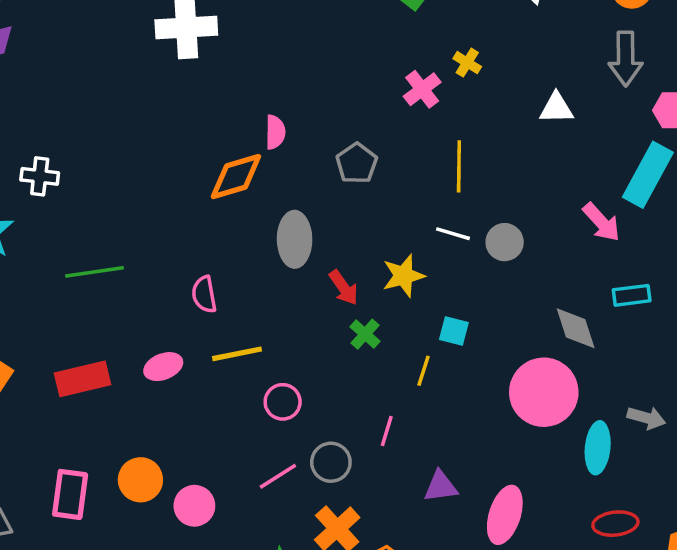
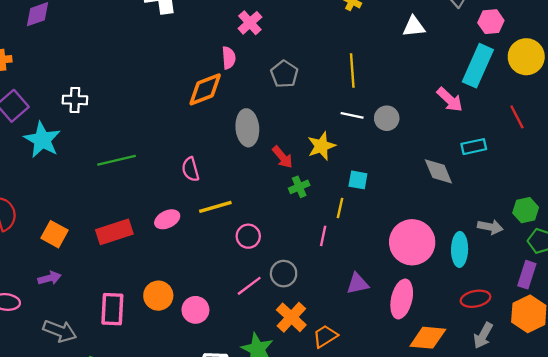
pink cross: (422, 89) -> (250, 23), moved
green cross: (365, 334) -> (299, 187), turned 30
pink circle: (544, 392) -> (412, 242), moved
pink line: (387, 431) -> (323, 236), moved

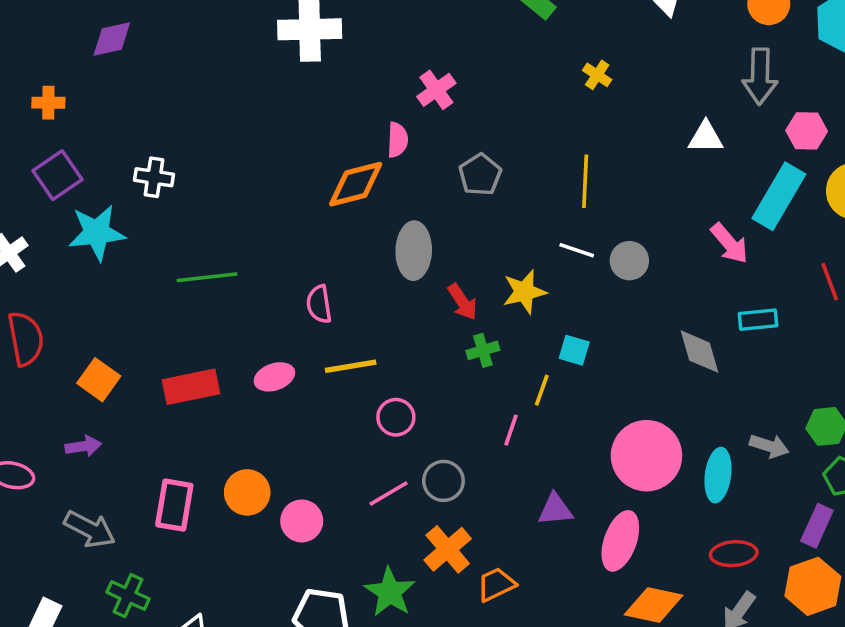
white triangle: (414, 27) -> (706, 137), moved
cyan star: (42, 140) -> (97, 233), turned 30

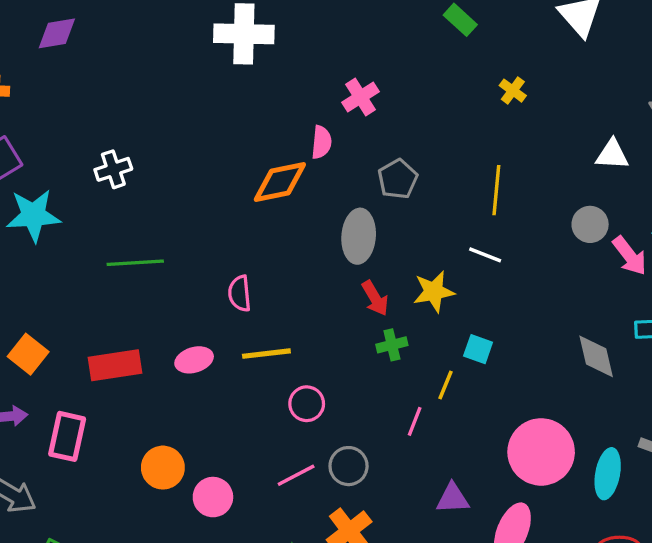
white cross: (154, 177) -> (113, 169), moved, turned -30
gray ellipse: (414, 251) -> (359, 236), moved
gray circle: (629, 261) -> (590, 224), moved
pink rectangle: (174, 505) -> (67, 436), moved

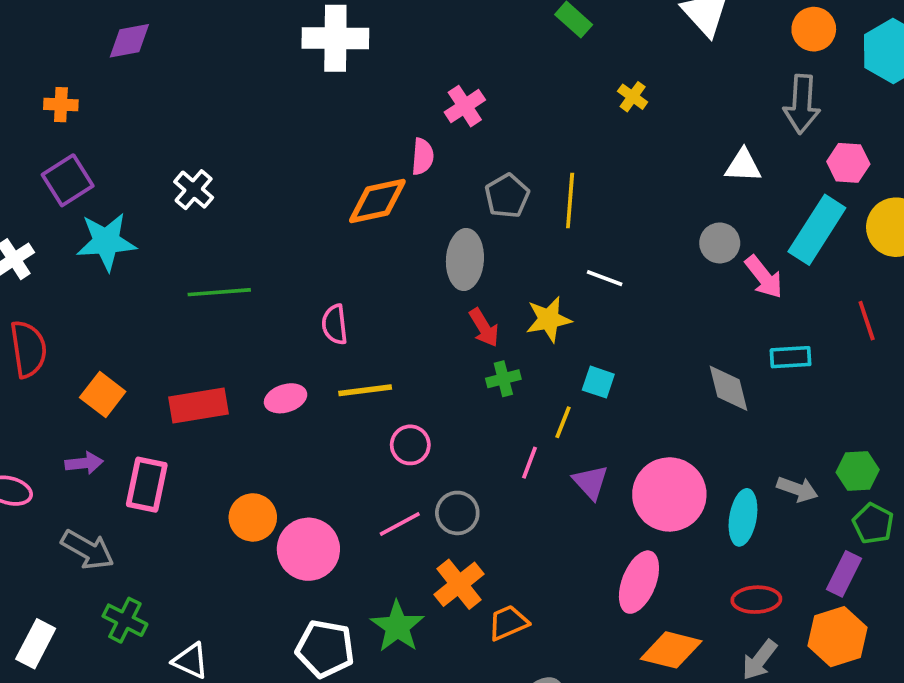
white cross: (113, 169) -> (194, 190), turned -30
yellow line: (496, 190) -> (570, 201), moved
pink circle: (213, 497) -> (308, 549), size x1.4
purple triangle: (453, 498) -> (591, 482), moved, turned 51

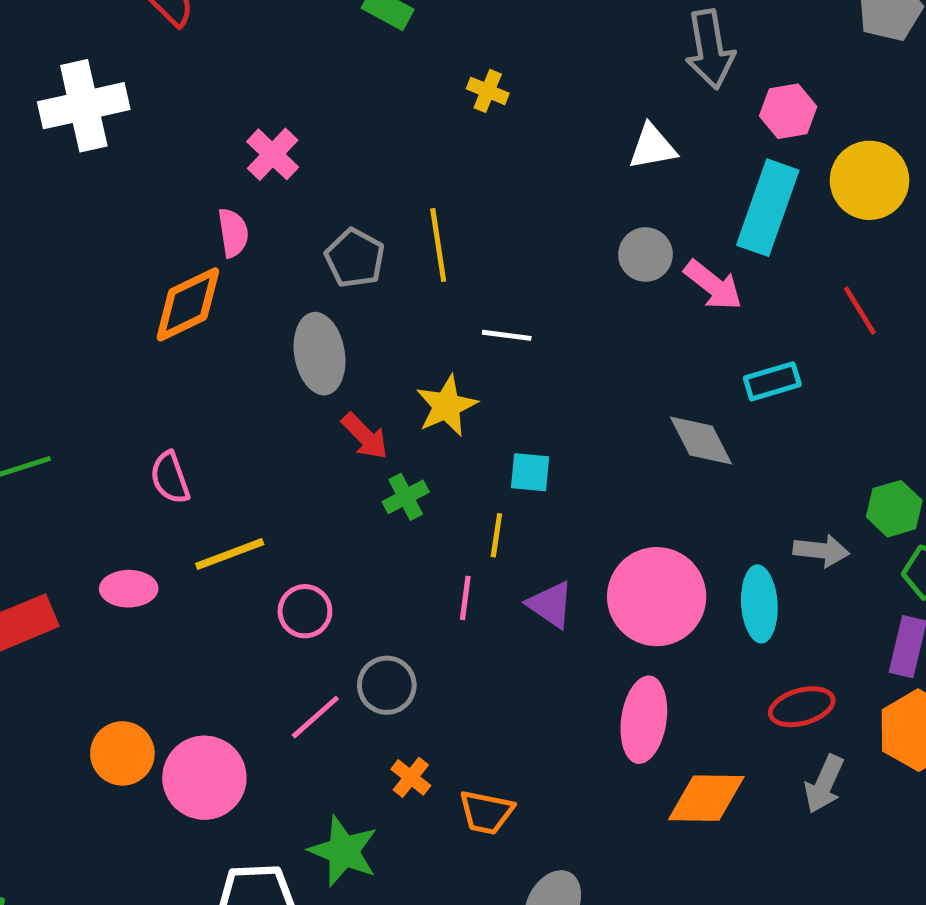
pink ellipse: (286, 398) -> (129, 589), turned 30
orange cross: (459, 584) -> (411, 777), size x0.6
orange trapezoid: (508, 623) -> (486, 812), turned -132

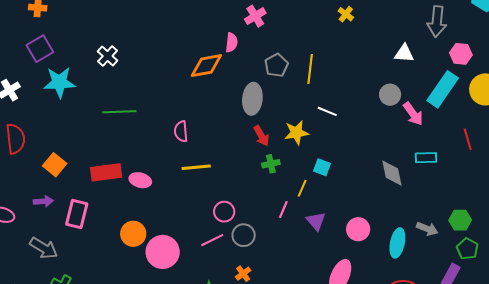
pink ellipse: (129, 589) -> (140, 180), moved
pink circle: (657, 597) -> (358, 229), size x0.6
pink circle: (305, 611) -> (224, 212), moved

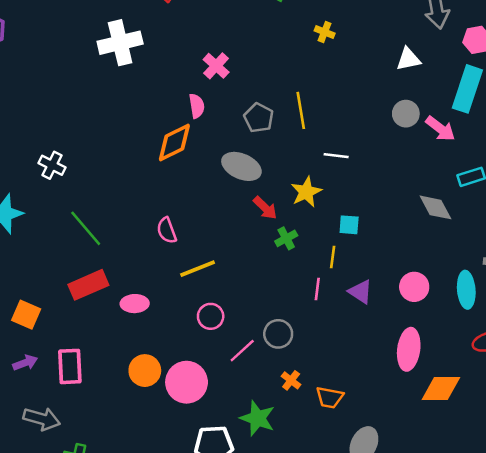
gray ellipse: (252, 99) -> (241, 166), turned -56
green line: (119, 112) -> (86, 228), turned 68
red rectangle: (106, 172) -> (88, 285), moved
pink circle: (224, 212) -> (211, 316), moved

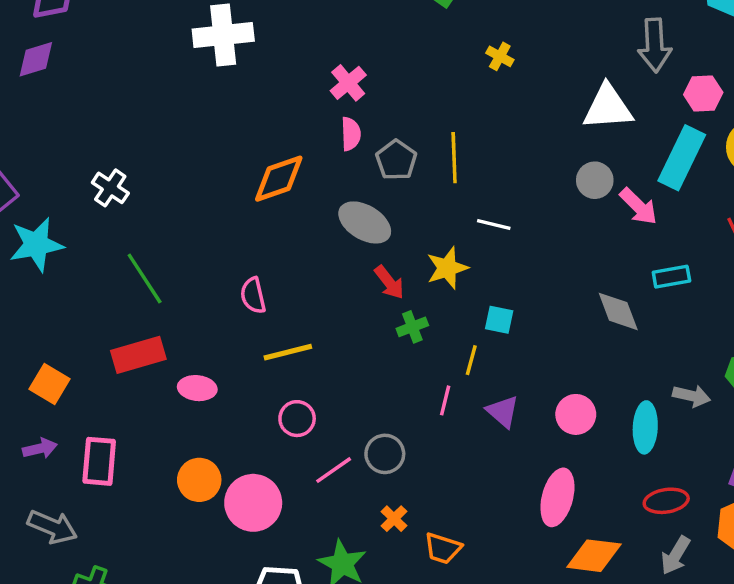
white triangle: (408, 59) -> (608, 107), size x1.5
pink semicircle: (197, 106) -> (351, 134), moved

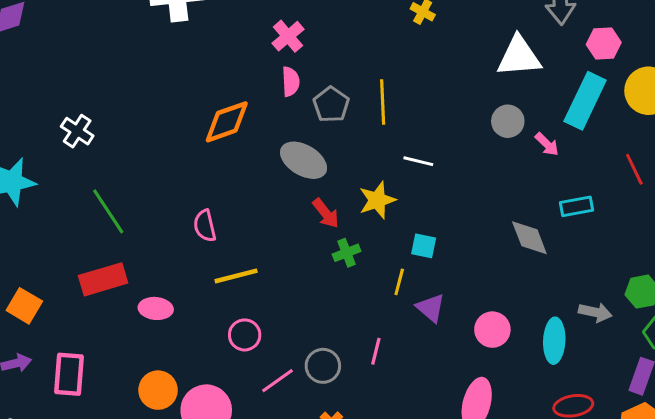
pink arrow: (639, 206) -> (547, 144), size x0.7
pink line: (445, 400) -> (376, 351), moved
purple triangle: (503, 412) -> (431, 308), moved

